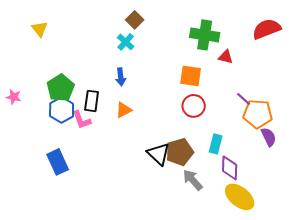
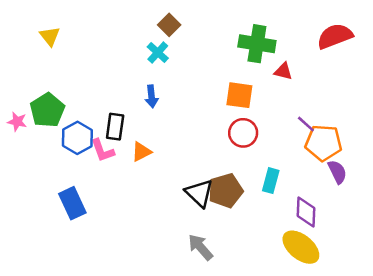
green pentagon: (61, 88) -> (47, 110), moved
orange triangle: (124, 110) -> (141, 152), moved
purple diamond: (230, 168) -> (306, 212), moved
gray arrow: (193, 180) -> (200, 247), moved

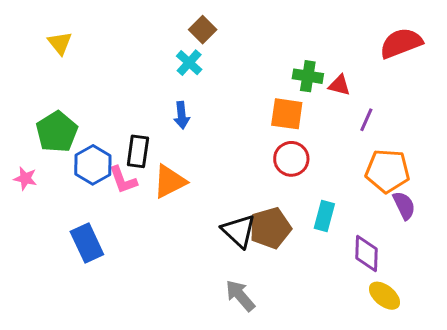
green cross: (257, 44) -> (308, 76), moved, size x0.7
pink star: (17, 122) -> (25, 178), moved
purple line: (306, 124) -> (366, 120), moved, turned 72
orange triangle: (141, 152) -> (170, 181), size x1.4
yellow ellipse: (301, 247) -> (384, 296), moved, size x0.7

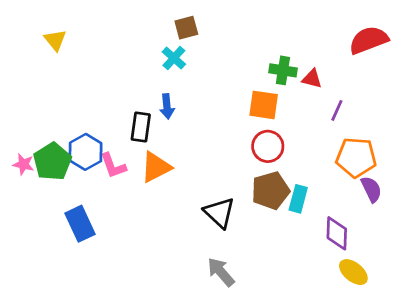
brown square: (203, 30) -> (186, 28), turned 30
green pentagon: (57, 132) -> (52, 162), moved
black rectangle: (138, 151) -> (141, 127), moved
brown pentagon: (270, 228) -> (271, 191), moved

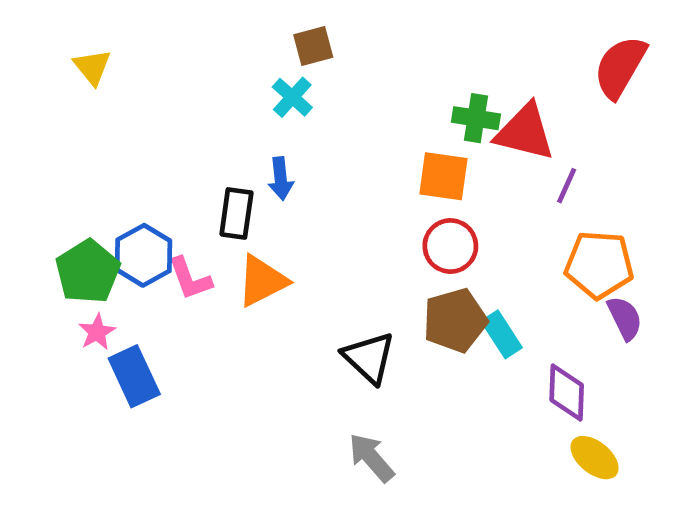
red semicircle: (369, 40) -> (620, 67), turned -39
red triangle: (312, 79) -> (525, 132), size x1.8
pink star: (23, 164) -> (97, 332), moved, turned 30
cyan rectangle: (298, 199) -> (502, 334), turned -48

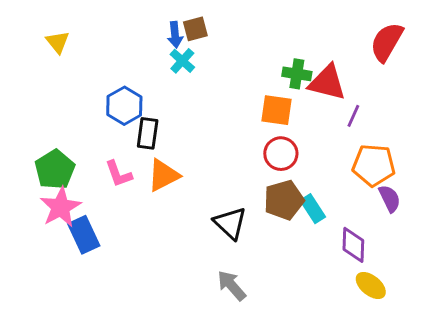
blue arrow: (281, 179) -> (175, 35), moved
blue hexagon: (143, 255) -> (124, 106), moved
pink star: (97, 332) -> (61, 207), size x1.8

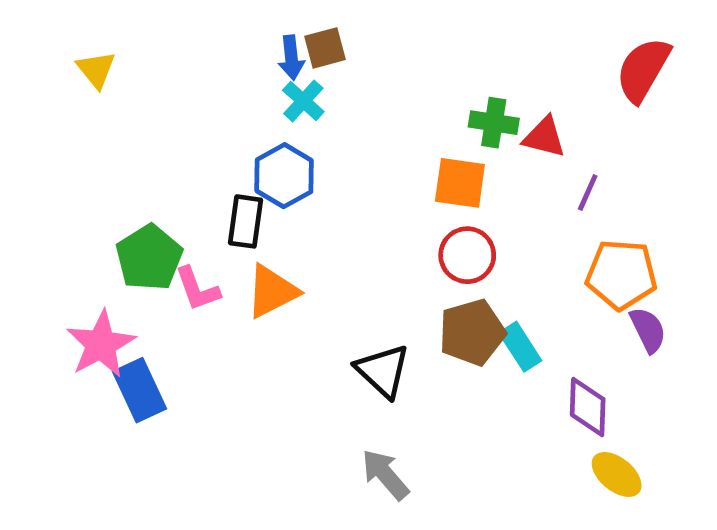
red triangle: (327, 83) -> (544, 137), size x0.7
blue hexagon: (124, 106) -> (284, 176), moved
green pentagon: (55, 170) -> (149, 258), moved

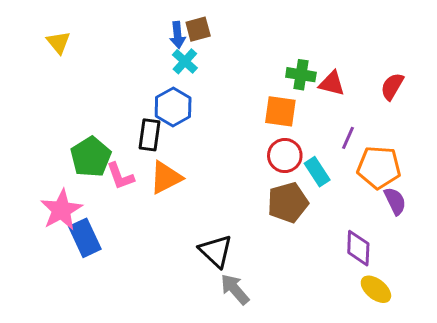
red semicircle: (643, 70) -> (392, 86), moved, size x0.7
purple line: (588, 193) -> (348, 138), moved
cyan rectangle: (520, 347) -> (317, 172), moved
black triangle: (383, 371) -> (216, 251), moved

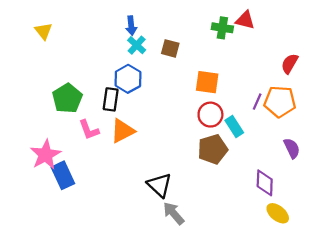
brown square: (198, 29) -> (170, 48), moved, turned 30
green cross: (301, 75) -> (222, 28), moved
red triangle: (332, 83) -> (245, 20), moved
green pentagon: (91, 157) -> (67, 98), moved
orange pentagon: (379, 167) -> (280, 102), moved

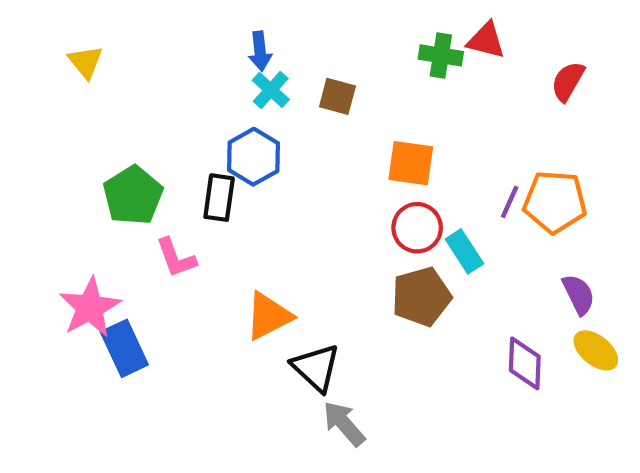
red semicircle: (290, 64) -> (568, 81), moved
orange triangle: (123, 131) -> (269, 316), moved
yellow ellipse: (278, 213) -> (596, 350), moved

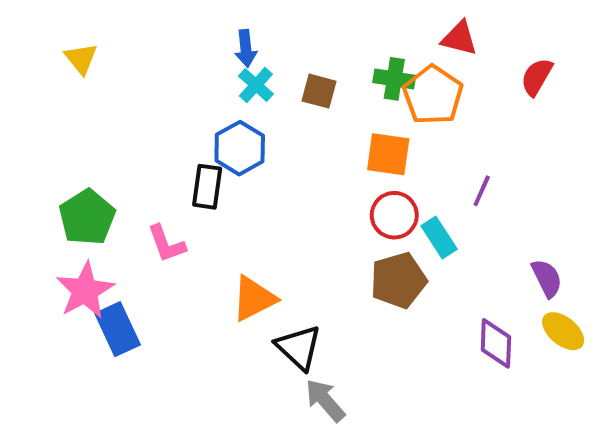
green cross: (441, 55) -> (394, 79), moved
green pentagon: (133, 195) -> (87, 217), moved
orange pentagon: (555, 202) -> (433, 95), moved, turned 30

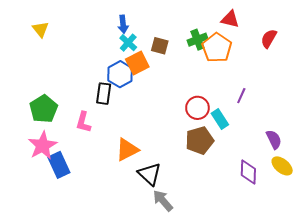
green cross: (394, 79) -> (197, 40), turned -30
orange square: (388, 154) -> (137, 63), moved, turned -35
pink L-shape: (166, 244) -> (83, 122), turned 35

